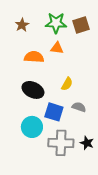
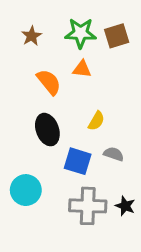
orange semicircle: (34, 57) -> (49, 82), turned 48
black ellipse: (33, 90) -> (47, 130), turned 45
cyan circle: (32, 127) -> (26, 190), moved

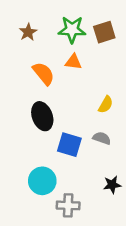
yellow semicircle: (96, 121) -> (106, 105), moved
cyan circle: (26, 190) -> (42, 181), moved
gray cross: (88, 206) -> (68, 205), moved, size x0.7
black star: (125, 206) -> (112, 185), turned -30

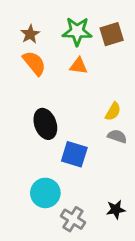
orange semicircle: (44, 74) -> (34, 63), moved
gray semicircle: (102, 138) -> (117, 136), moved
black star: (112, 185) -> (116, 210), moved
gray cross: (68, 205) -> (73, 219), turned 30

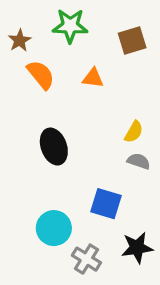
green star: (77, 31) -> (70, 26), moved
brown star: (30, 34) -> (20, 40), moved
blue square: (74, 154) -> (106, 204), moved
black star: (116, 210) -> (137, 248), size x1.4

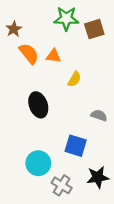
green star: (70, 26) -> (66, 19), moved
orange triangle: (93, 78) -> (53, 56), moved
yellow semicircle: (134, 132) -> (74, 79), moved

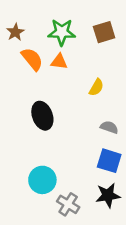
green star: (66, 19) -> (62, 32), moved
yellow semicircle: (74, 79) -> (96, 87), moved
blue square: (76, 146) -> (109, 161), moved

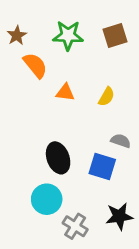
orange triangle: (59, 62) -> (65, 92), moved
black ellipse: (42, 116) -> (58, 158), moved
blue square: (109, 161) -> (102, 166), moved

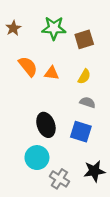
brown square: (115, 35) -> (84, 39), moved
orange semicircle: (35, 65) -> (28, 66), moved
gray semicircle: (121, 141) -> (88, 102), moved

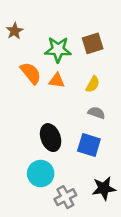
green star: (54, 28) -> (58, 50), moved
gray cross: (59, 179) -> (65, 197), turned 30

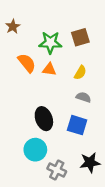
gray cross: (65, 197) -> (57, 170), turned -36

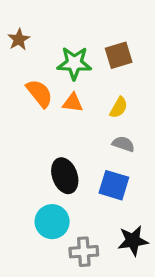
gray cross: (57, 170) -> (84, 252), turned -30

